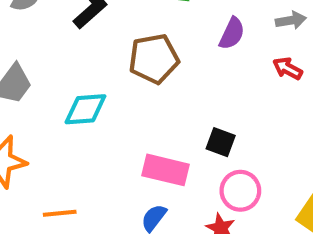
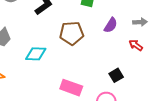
black square: (221, 142) -> (116, 75), moved, turned 32

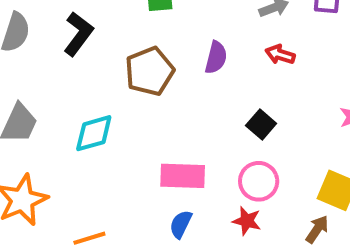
purple semicircle: (111, 25) -> (216, 57), moved

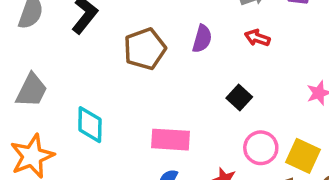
cyan diamond: (94, 133) -> (90, 125), moved, turned -75
pink circle: (259, 181) -> (261, 148), moved

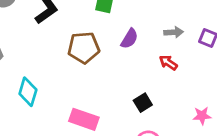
purple semicircle: (202, 39) -> (129, 39), moved

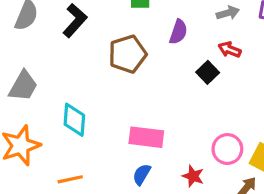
black square: (143, 103) -> (208, 72), moved

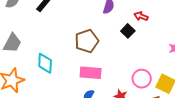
brown pentagon: (128, 54) -> (87, 41), moved

